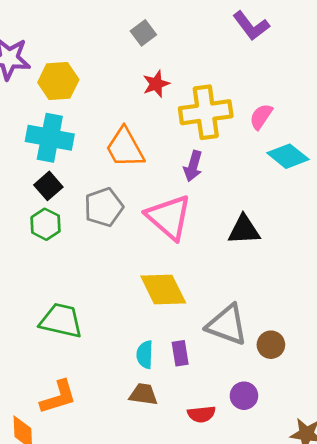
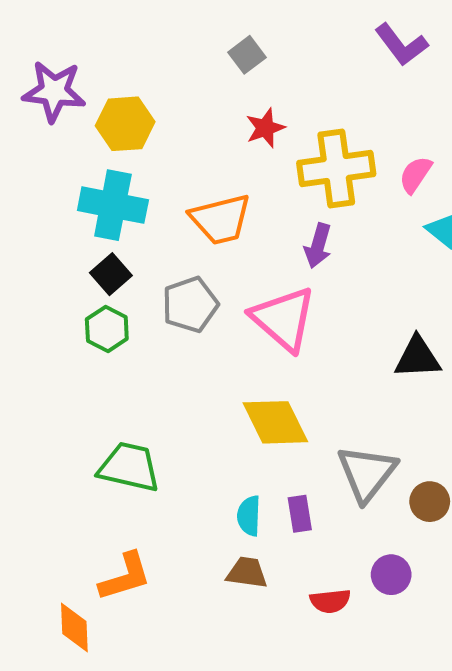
orange trapezoid: (125, 148) -> (221, 219), turned -75
black triangle: (244, 230) -> (418, 357), moved
gray triangle: (227, 325) -> (367, 473), turned 48

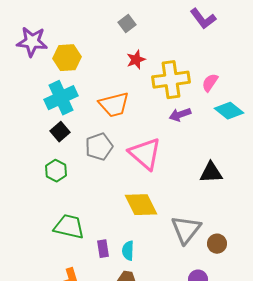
cyan cross: (113, 205) -> (61, 98), turned -36
purple arrow: (318, 246) -> (180, 115), moved, turned 55
green hexagon: (107, 329) -> (56, 171), moved
purple rectangle: (300, 514) -> (103, 249), moved

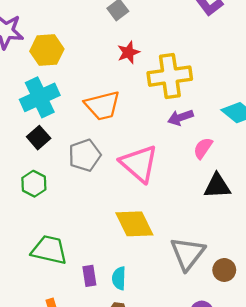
pink semicircle: (210, 83) -> (203, 148), moved

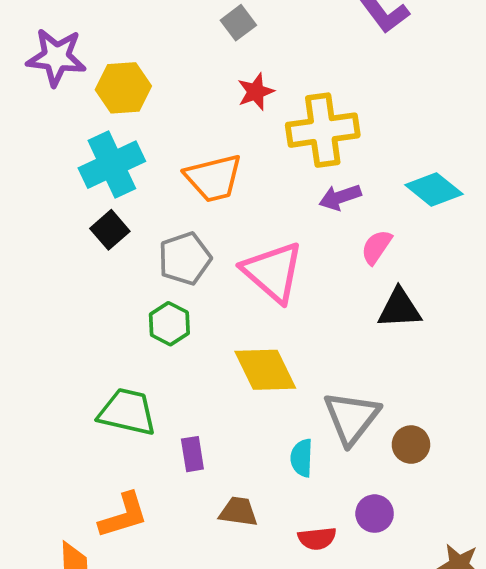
green hexagon: (34, 184) -> (169, 324), moved
cyan semicircle: (119, 278) -> (302, 458), moved

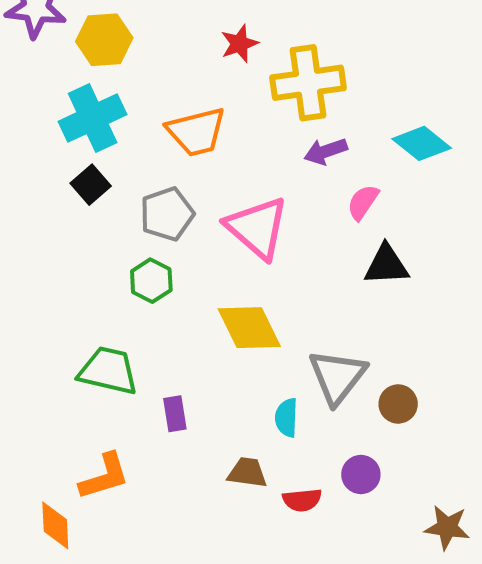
brown trapezoid: (238, 512) -> (247, 473), moved

